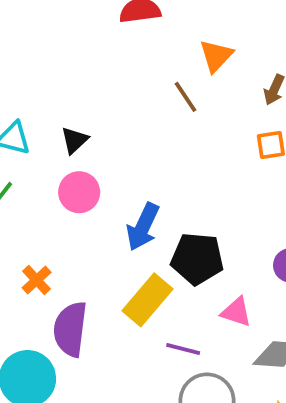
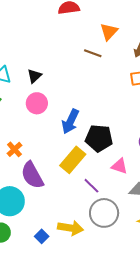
brown line: (185, 97) -> (93, 53), turned -36
purple semicircle: (70, 329) -> (32, 175), turned -36
purple line: (183, 349) -> (91, 186), turned 30

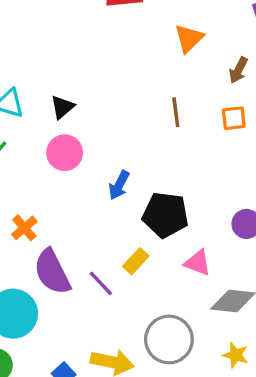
brown line: (93, 53) -> (176, 112), moved, turned 60
blue arrow: (70, 121) -> (119, 185), size x0.7
yellow rectangle: (73, 160) -> (136, 261), moved, size x0.6
purple line: (91, 186) -> (101, 283), moved

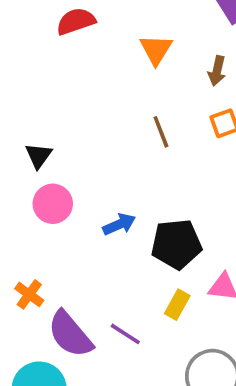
blue arrow: (119, 185) -> (119, 224), turned -128
yellow rectangle: (136, 261) -> (177, 305), moved

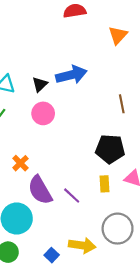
brown line: (161, 132) -> (122, 104), moved
blue arrow: (119, 224) -> (71, 75), moved, size x1.6
yellow rectangle: (177, 305) -> (105, 184), turned -42

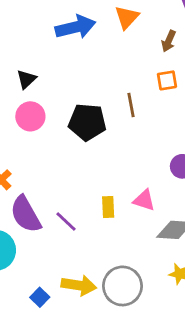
blue arrow: (71, 75) -> (76, 27), moved
black pentagon: (110, 149) -> (87, 122), moved
gray circle: (118, 229) -> (122, 286), moved

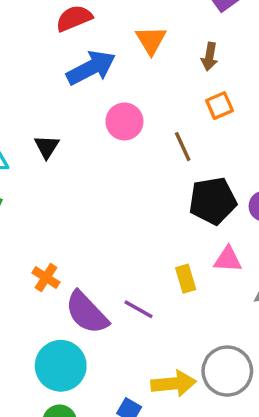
pink circle: (30, 116) -> (124, 121), moved
black pentagon: (87, 122) -> (213, 201), moved

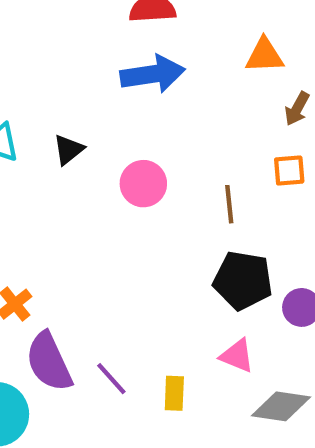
orange triangle: (151, 40) -> (264, 55), moved, turned 40
pink circle: (124, 121) -> (143, 184), moved
yellow rectangle: (186, 279) -> (174, 393), moved

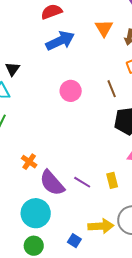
orange triangle: (264, 55) -> (104, 28), moved, turned -42
black triangle: (68, 150) -> (12, 69), moved

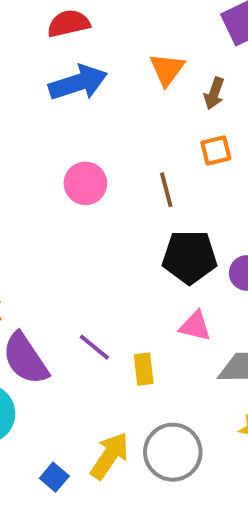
purple line: (82, 182) -> (94, 347), moved
yellow arrow: (101, 226) -> (110, 456), turned -60

